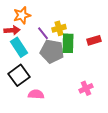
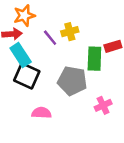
green rectangle: (68, 43) -> (94, 59), moved
gray pentagon: (52, 51) -> (72, 81), moved
black square: (19, 75) -> (27, 76), moved, turned -30

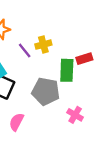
pink cross: (103, 105) -> (75, 115), turned -35
pink semicircle: (41, 113) -> (16, 122), turned -66

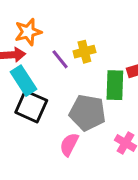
pink semicircle: (16, 122) -> (69, 145), moved

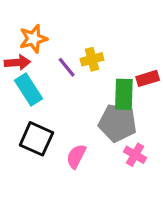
black square: (31, 106) -> (36, 139), moved
gray pentagon: (87, 113) -> (118, 123), moved

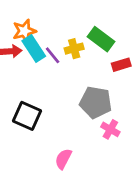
cyan rectangle: (29, 90) -> (34, 49), moved
green rectangle: (124, 94) -> (101, 39), moved, turned -55
pink semicircle: (76, 156) -> (63, 159), moved

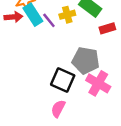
black square: (27, 116) -> (63, 80), moved
pink cross: (110, 129) -> (98, 83), size x1.5

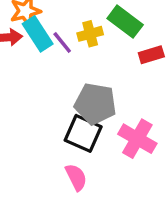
gray pentagon: (86, 61) -> (95, 104), moved
pink semicircle: (58, 109) -> (76, 177), turned 126

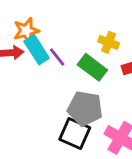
green rectangle: (125, 22) -> (92, 67), moved
yellow cross: (90, 34) -> (109, 42), moved, turned 36

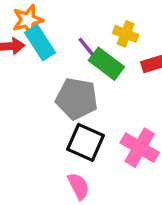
purple line: (57, 57) -> (87, 48), moved
gray pentagon: (85, 108) -> (77, 99), moved

